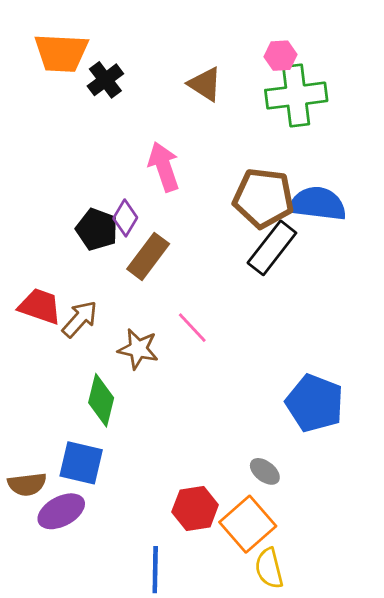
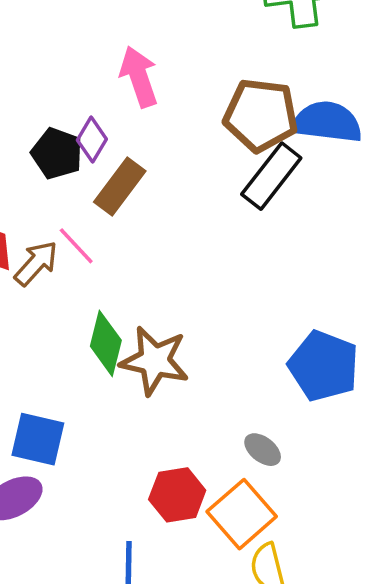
pink line: (192, 328) -> (76, 246), moved
brown star: (138, 349) -> (155, 361), moved, size x1.4
green diamond: (101, 400) -> (106, 343), moved

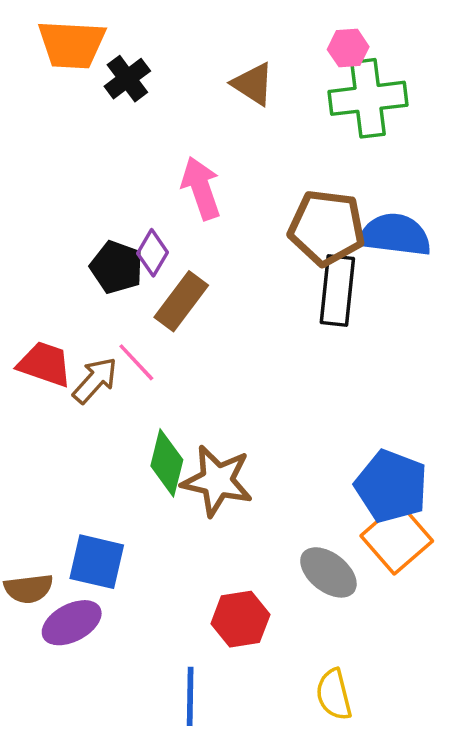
black rectangle: (271, 176) -> (337, 290), turned -32
gray ellipse: (263, 450) -> (328, 572), size x1.5
orange square: (242, 514) -> (397, 538), moved

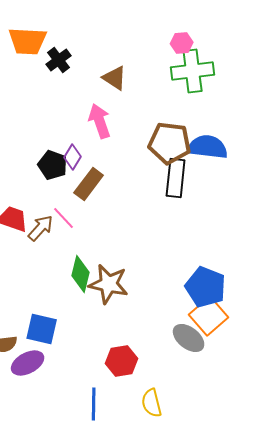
brown triangle: (253, 84) -> (115, 78), moved
gray ellipse: (328, 572) -> (189, 338), moved
yellow semicircle: (334, 695) -> (152, 403), moved

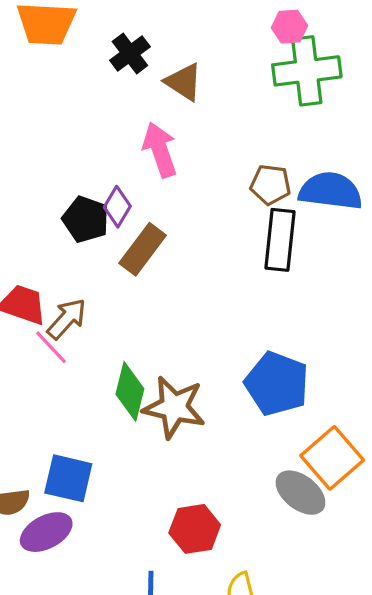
black cross: (59, 60) -> (130, 53), moved
brown pentagon: (170, 143) -> (270, 185), size x0.6
pink line: (64, 218) -> (51, 347), moved
blue pentagon: (206, 287) -> (277, 384), moved

